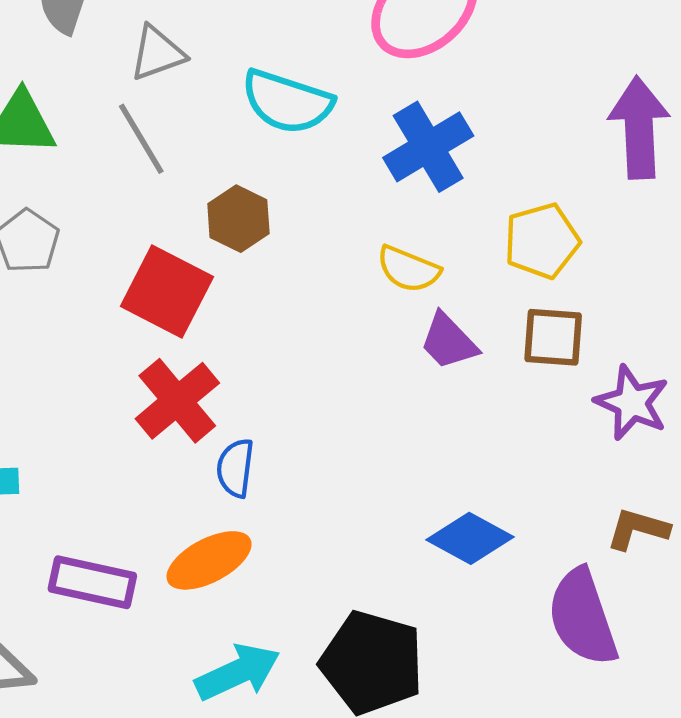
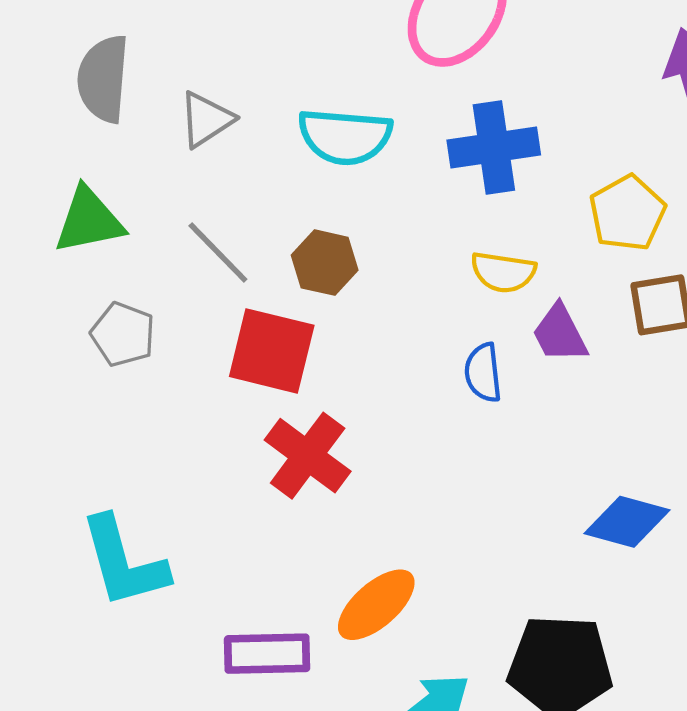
gray line: (141, 139) -> (218, 252), moved
blue cross: (428, 147) -> (494, 148), turned 36
purple trapezoid: (449, 341) -> (560, 334), turned 30
blue semicircle: (235, 468) -> (483, 373), moved

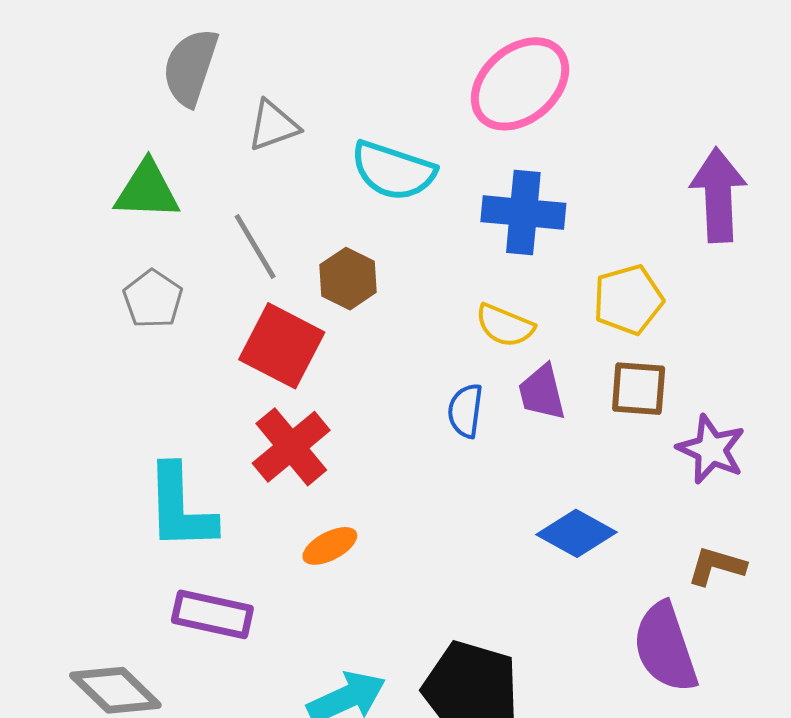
blue diamond: (627, 522) -> (577, 533), moved
cyan L-shape: (124, 562) -> (180, 508), moved
orange ellipse: (376, 605) -> (330, 546), moved, size x0.7

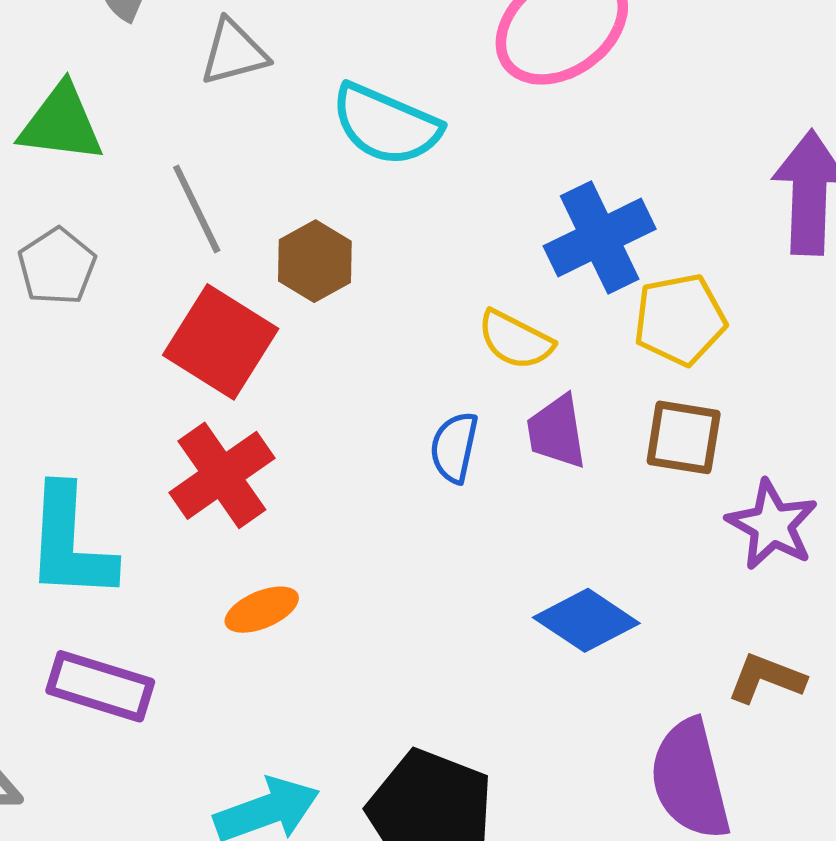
blue cross: (523, 213) -> (600, 237), moved, turned -36

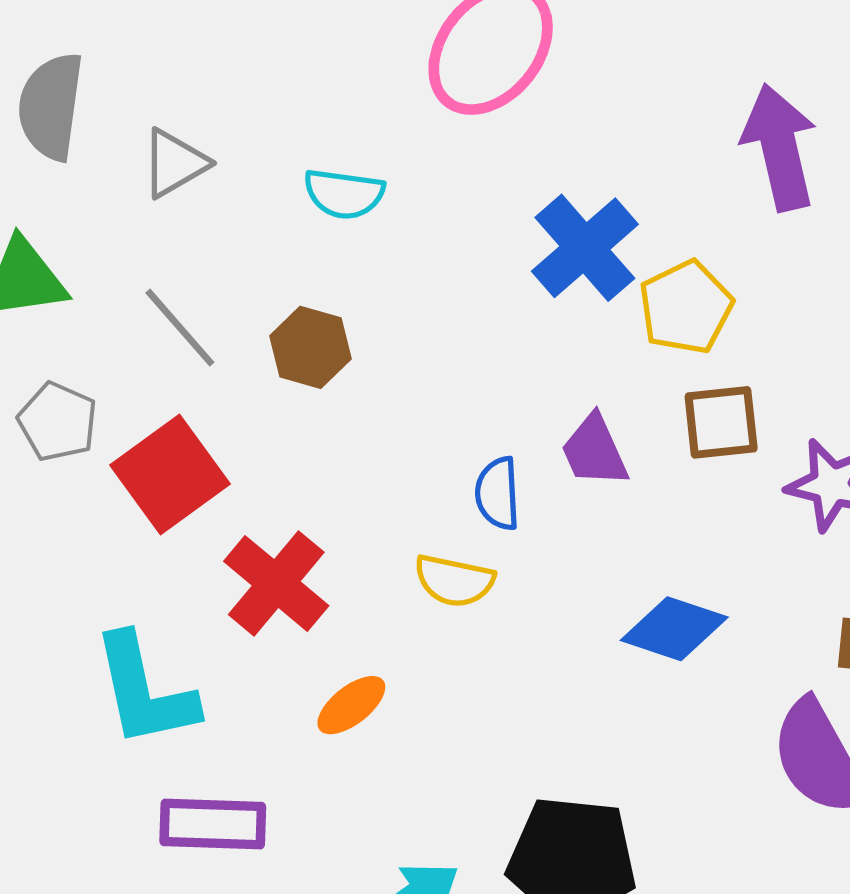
cyan semicircle: (386, 125) -> (344, 194), size x0.7
yellow semicircle: (515, 340) -> (454, 581), moved
red square: (221, 342) -> (170, 475), moved, turned 37

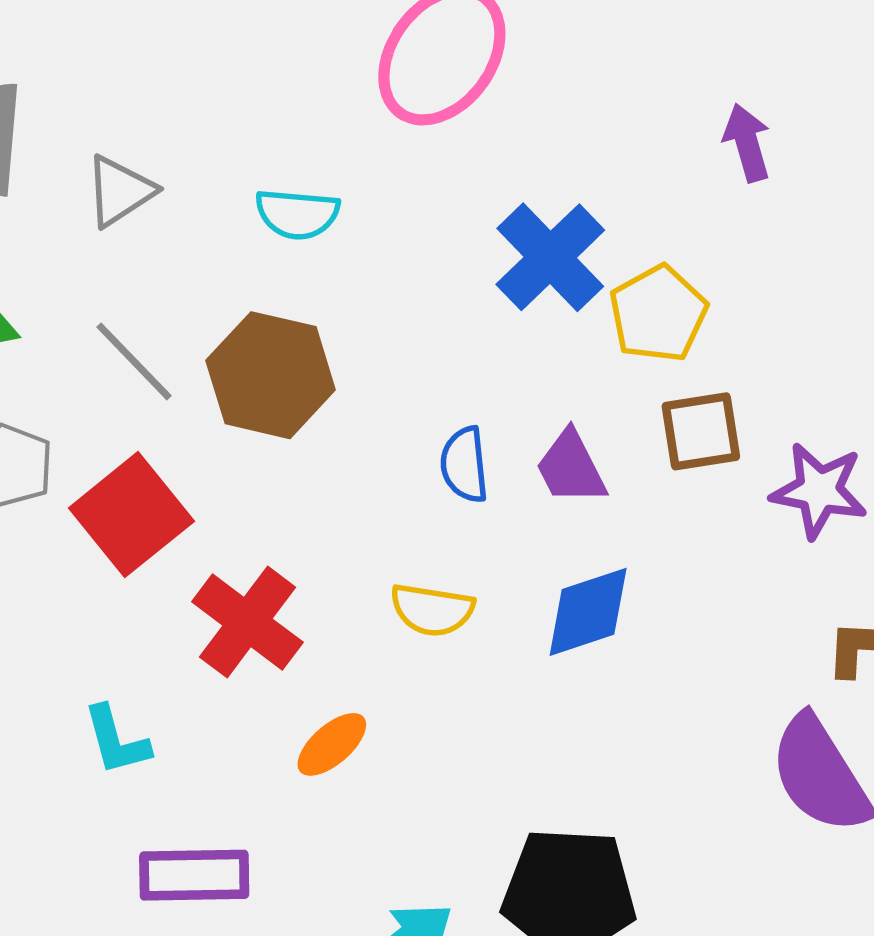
purple arrow: (780, 147) -> (747, 143), size x0.6
brown hexagon: (310, 347) -> (271, 375), size x1.5
blue semicircle: (498, 494) -> (464, 465), moved
blue diamond: (674, 629) -> (588, 612), moved, turned -34
cyan L-shape: (144, 691) -> (116, 740), size x0.6

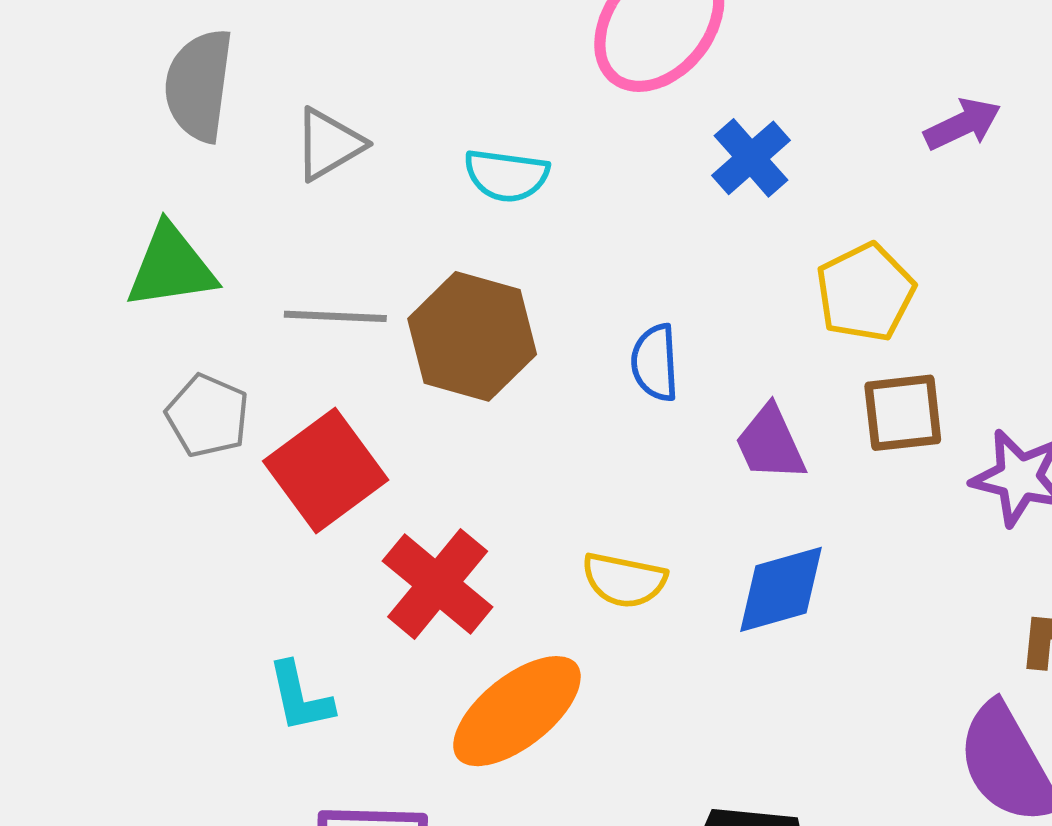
purple arrow: (747, 143) -> (963, 124), turned 78
blue cross: (550, 257) -> (751, 158), moved, size x0.7
gray line: (134, 361) -> (335, 316), turned -46
blue semicircle: (464, 465) -> (655, 363), moved
orange ellipse: (332, 744) -> (517, 711), size x1.8

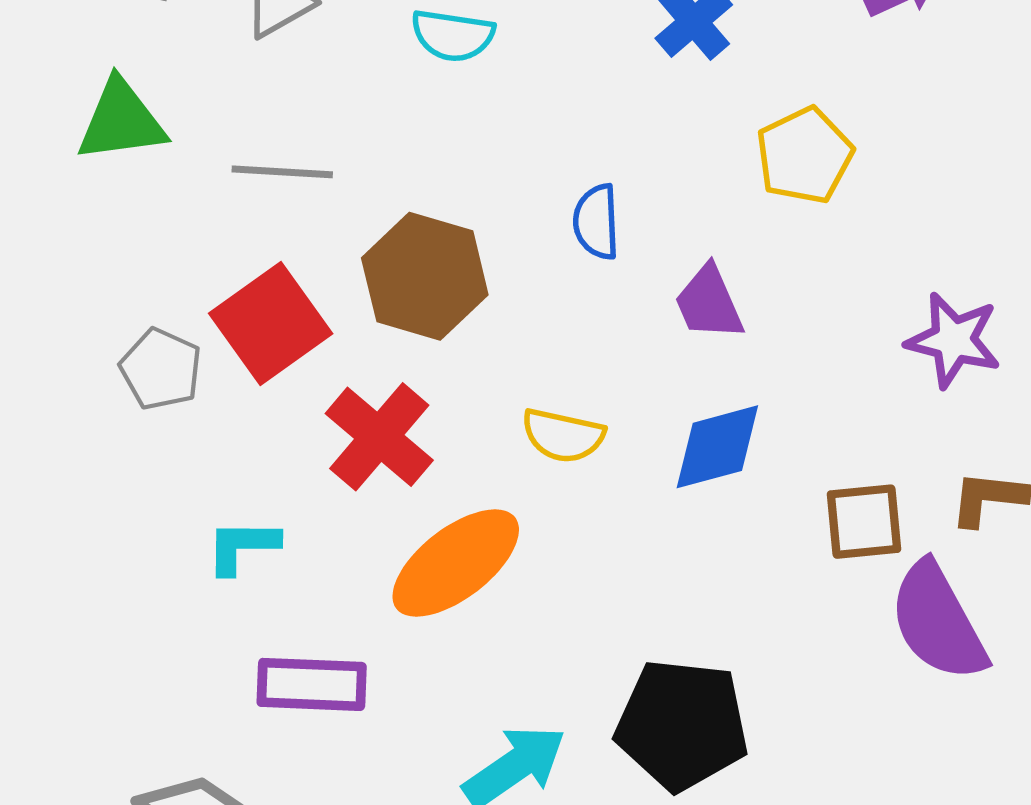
brown hexagon: (472, 336) -> (425, 276), moved
brown square: (903, 413) -> (864, 522), moved
gray pentagon: (208, 416) -> (161, 369), moved
cyan L-shape: (300, 697) -> (242, 546), turned 102

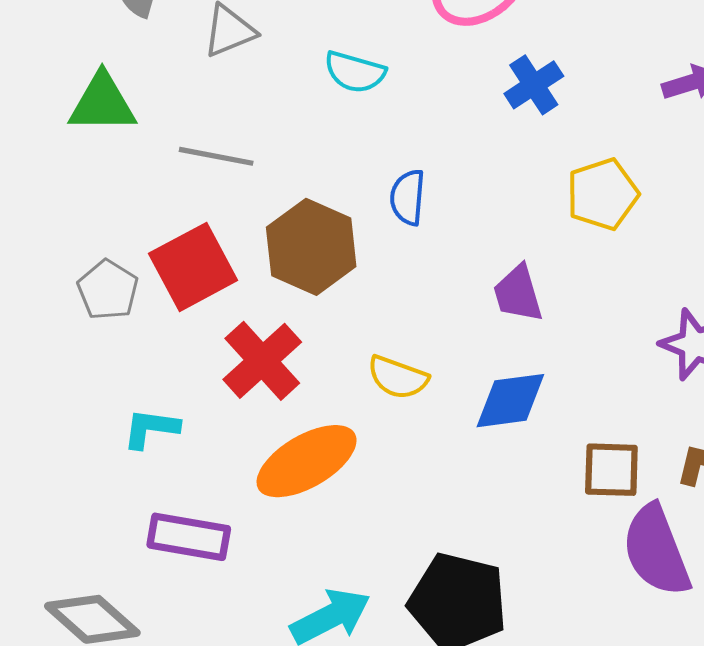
blue semicircle: (596, 222) -> (408, 197), moved

